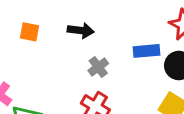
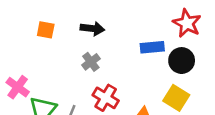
gray cross: (98, 67) -> (91, 62), moved

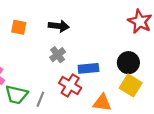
blue rectangle: (152, 47) -> (88, 68), moved
black circle: (182, 61) -> (128, 63), moved

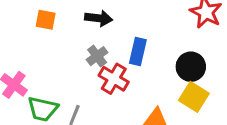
blue rectangle: (88, 68) -> (138, 52), moved, turned -72
red cross: (70, 85) -> (114, 79), moved

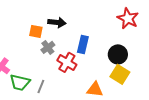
orange square: (46, 20) -> (36, 31), moved
gray cross: (97, 56) -> (48, 47), moved

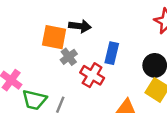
orange square: (36, 31) -> (54, 37), size x1.5

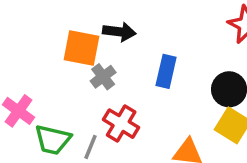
red cross: (92, 75) -> (121, 124), moved

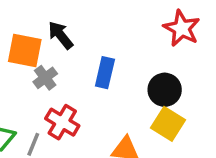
black arrow: (119, 32) -> (61, 35), turned -136

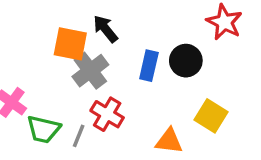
gray cross: (45, 78) -> (90, 71), size x1.5
black circle: (165, 90) -> (186, 61), moved

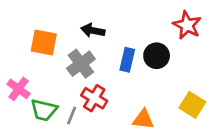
black arrow: (105, 29) -> (93, 31), turned -40
orange square: (70, 44) -> (44, 42), moved
yellow square: (211, 116) -> (192, 105), moved

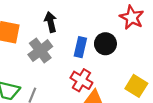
black arrow: (93, 31) -> (51, 22), turned 66
red cross: (94, 98) -> (81, 80), moved

